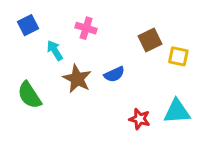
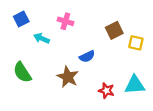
cyan arrow: (55, 50) -> (42, 38), turned -35
brown star: (77, 79) -> (68, 77), moved

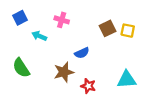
yellow square: (136, 43) -> (128, 31), moved
brown star: (68, 77) -> (64, 72), turned 30
red star: (106, 91) -> (88, 86), moved

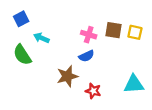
pink cross: (62, 20) -> (89, 35), moved
brown square: (107, 28) -> (113, 30), turned 35
green semicircle: (21, 68) -> (22, 55), moved

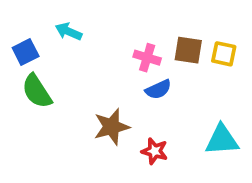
blue square: (21, 19) -> (26, 52), moved
cyan arrow: (41, 38) -> (69, 31), moved
blue semicircle: (86, 56) -> (158, 89), moved

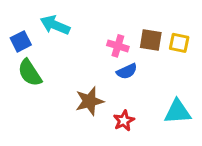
cyan arrow: (69, 31) -> (55, 25), size x1.4
red star: (155, 151) -> (124, 121), turned 30

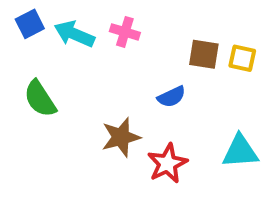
blue square: (21, 41) -> (30, 24), moved
pink cross: (118, 46) -> (125, 32), moved
red star: (124, 121) -> (167, 163), size x1.4

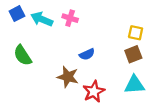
brown square: (204, 54) -> (133, 54), moved, turned -30
blue semicircle: (171, 97) -> (87, 54), moved
brown star: (121, 137) -> (68, 77), turned 30

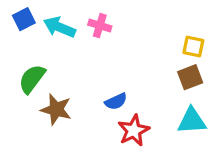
blue semicircle: (87, 54) -> (116, 101), moved
green semicircle: (23, 55) -> (32, 79), turned 70
brown star: (68, 77) -> (56, 109), moved

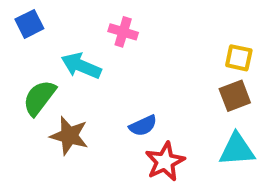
cyan arrow: (59, 27) -> (81, 66), moved

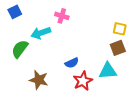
cyan arrow: (81, 66) -> (41, 33), turned -42
brown star: (69, 136) -> (39, 80), moved
cyan triangle: (237, 150) -> (108, 71), moved

